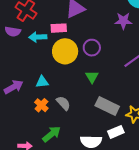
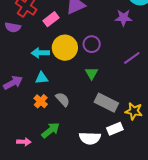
pink rectangle: (59, 28) -> (51, 19), moved, turned -35
cyan arrow: (38, 37) -> (40, 53), moved

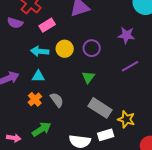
purple star: (123, 18) -> (126, 35), moved
pink rectangle: (51, 19) -> (47, 25), moved
yellow circle: (65, 48) -> (65, 49), size x0.7

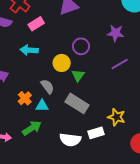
yellow circle: (65, 49) -> (62, 63), moved
cyan triangle: (38, 76) -> (42, 106), moved
gray semicircle: (57, 100) -> (47, 86), moved
gray rectangle: (100, 108) -> (77, 103), moved

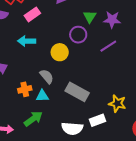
purple line: (120, 64) -> (108, 46), moved
green triangle: (78, 75) -> (90, 17), moved
orange cross: (25, 98) -> (25, 89), turned 32

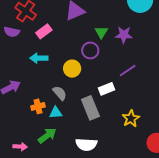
purple line: (108, 46) -> (128, 71), moved
gray rectangle: (77, 92) -> (90, 108), turned 40
yellow star: (117, 104) -> (131, 118), turned 30
white rectangle: (98, 120) -> (106, 89), moved

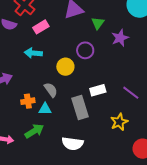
green triangle: (101, 32) -> (98, 23), moved
purple star: (124, 35) -> (120, 38), turned -30
purple line: (128, 71) -> (131, 93), moved, turned 66

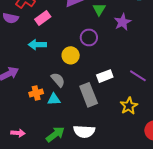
green arrow: (34, 131) -> (55, 134), moved

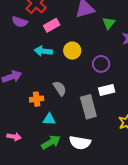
purple circle: (89, 37) -> (101, 64), moved
yellow circle: (71, 55) -> (72, 51), moved
cyan triangle: (54, 99) -> (49, 119), moved

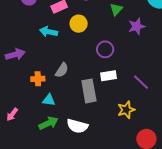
yellow circle: (72, 51) -> (79, 24), moved
gray semicircle: (60, 88) -> (62, 70), turned 63
pink arrow: (14, 137) -> (12, 114), turned 112

